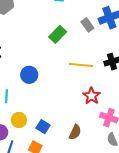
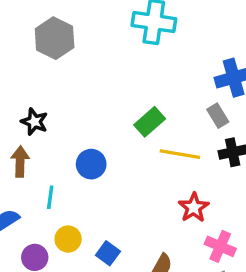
gray rectangle: (87, 25) -> (218, 116), moved
green rectangle: (58, 34) -> (150, 122), moved

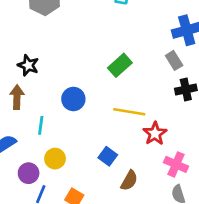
yellow line: (180, 154) -> (129, 112), moved
blue square: (108, 253) -> (108, 156), moved

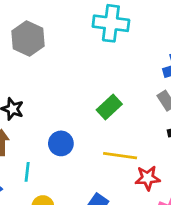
red star: (155, 133) -> (148, 178), turned 30

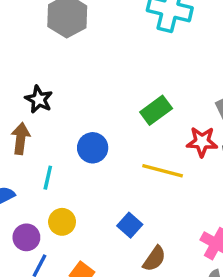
red star: (148, 178) -> (202, 142), moved

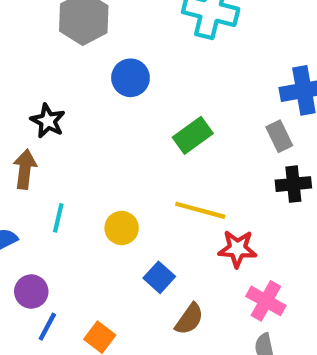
red star: (202, 142) -> (237, 249), moved
blue circle: (93, 148) -> (130, 78), moved
yellow circle: (62, 222) -> (122, 228), moved

